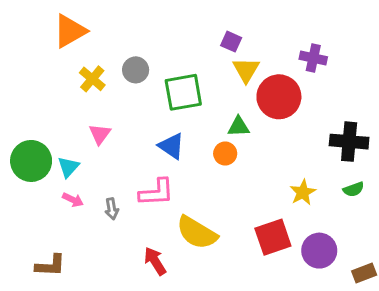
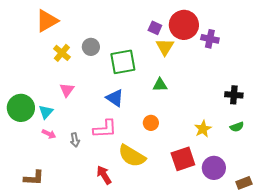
red circle: (279, 97) -> (184, 25), moved
black cross: (349, 142) -> (234, 95), size x0.7
orange circle: (225, 154) -> (151, 123), moved

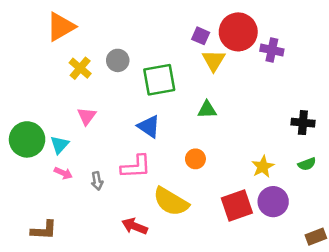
purple circle: (214, 168) -> (273, 202), moved
red arrow: (104, 175) -> (135, 226), turned -36

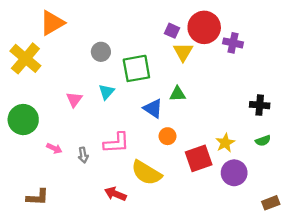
yellow cross: (80, 68) -> (25, 58), moved, size x1.6
blue triangle: (149, 126) -> (153, 108), moved
cyan triangle: (59, 145) -> (106, 92), moved
red square: (237, 205) -> (199, 158), moved

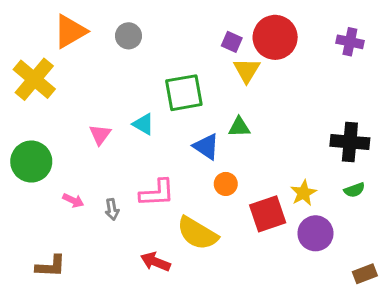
purple cross: (233, 43) -> (350, 42), moved
gray circle: (101, 52) -> (129, 36), moved
cyan triangle: (106, 92) -> (143, 124), turned -42
black cross: (260, 105) -> (350, 142), size x1.4

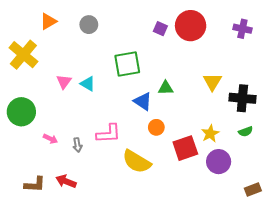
orange triangle: (70, 31) -> (48, 21), size x0.7
yellow triangle: (247, 70) -> (212, 82), moved
cyan triangle: (143, 124) -> (88, 84), moved
pink triangle: (100, 135) -> (64, 82), moved
red arrow: (155, 262) -> (66, 181), moved

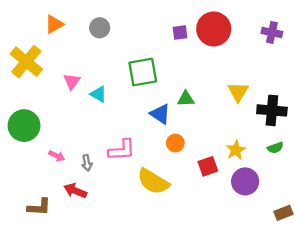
purple square: (160, 29) -> (180, 32), turned -32
pink triangle: (64, 82) -> (72, 81), moved
red square: (185, 148) -> (208, 166), size x0.7
red arrow: (66, 181) -> (75, 191), moved

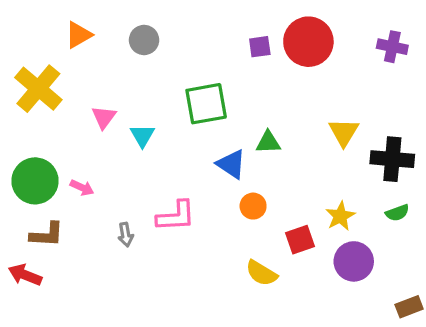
cyan triangle: (98, 94) -> (142, 136), turned 30
pink arrow: (57, 156) -> (82, 188), moved
yellow semicircle: (153, 181) -> (261, 273), moved, size x0.7
red arrow: (75, 191) -> (25, 275), moved
brown L-shape: (39, 207) -> (47, 235), moved

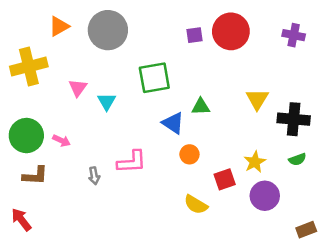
gray circle: (144, 40) -> (108, 30), size x1.8
yellow cross: (38, 89) -> (29, 66), turned 36
red arrow: (25, 275) -> (21, 220), moved, turned 30

